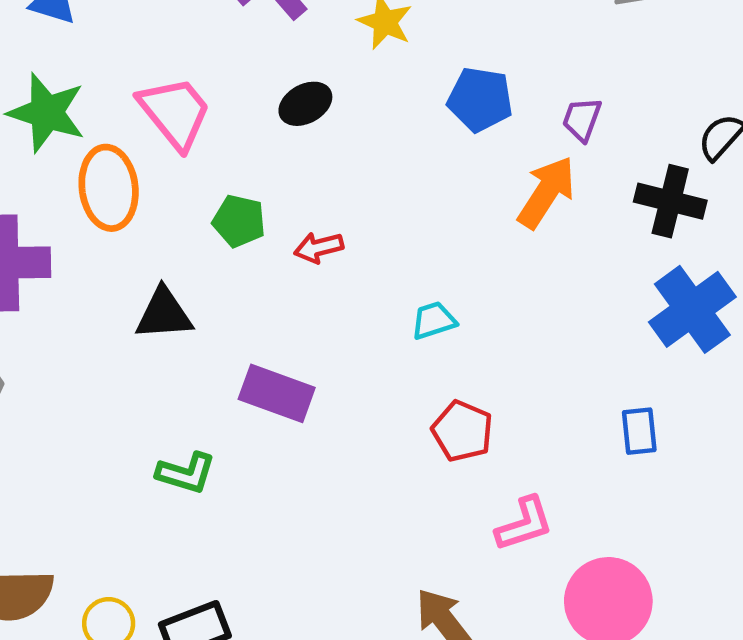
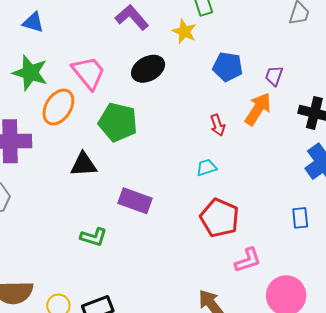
black ellipse: (305, 104) -> (148, 69), size x1.4
orange ellipse: (109, 188) -> (58, 107), turned 39
green pentagon: (239, 221) -> (118, 122), size x1.6
red arrow: (319, 248) -> (218, 125), moved, turned -95
red pentagon: (462, 431) -> (220, 218), size x1.4

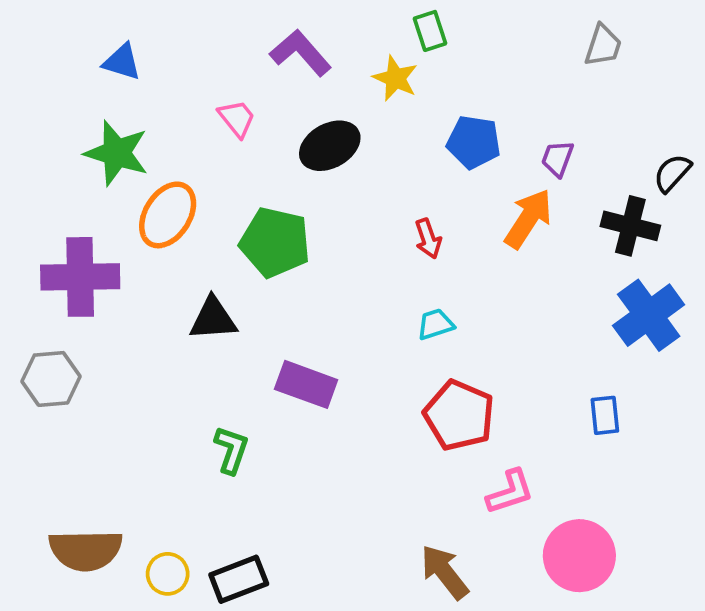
pink trapezoid: (89, 73) -> (237, 118), moved, size x0.6
red arrow: (218, 125) -> (428, 239), moved
green L-shape: (94, 237) -> (231, 450), turned -88

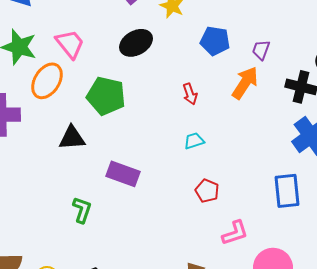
pink trapezoid: (237, 118) -> (70, 44), moved, size x1.4
red pentagon: (459, 415) -> (207, 191), size x0.6
blue rectangle: (605, 415) -> (287, 191), size x1.6

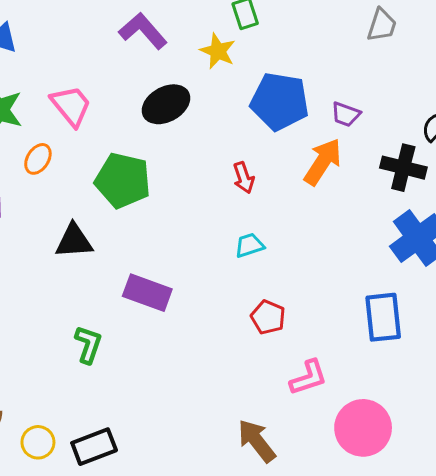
blue pentagon: (215, 41) -> (280, 101), size x1.4
purple trapezoid: (261, 50) -> (346, 114), turned -90
orange ellipse: (47, 81) -> (38, 159), size x0.6

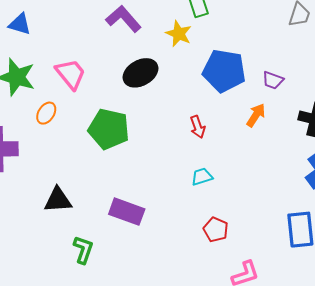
orange arrow: (323, 162) -> (256, 115), size x0.7
black triangle: (74, 241) -> (58, 200), moved

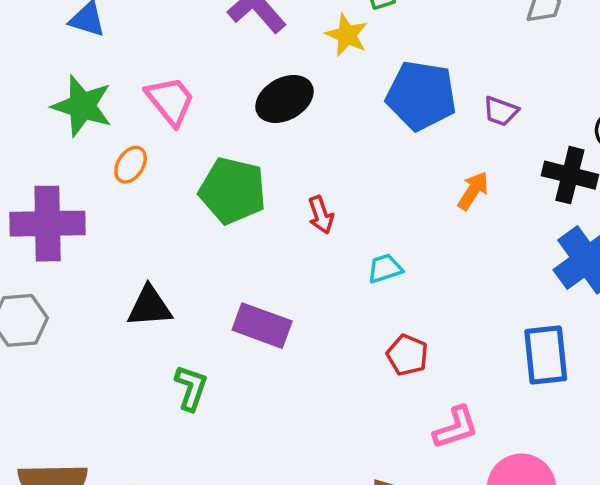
orange arrow: (256, 115) -> (473, 191), moved
red arrow: (198, 127) -> (321, 215), moved

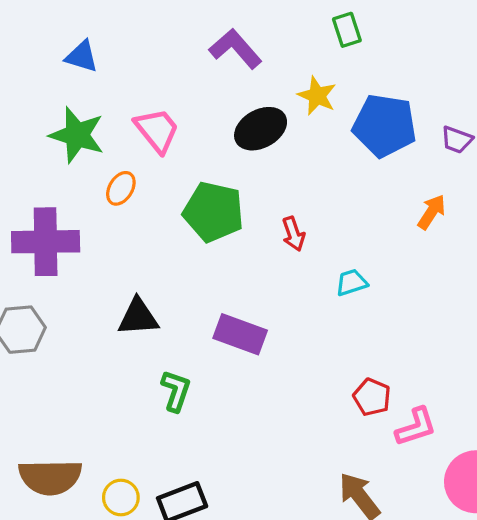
yellow star: (347, 35) -> (317, 96), moved
red pentagon: (407, 355) -> (372, 397), moved

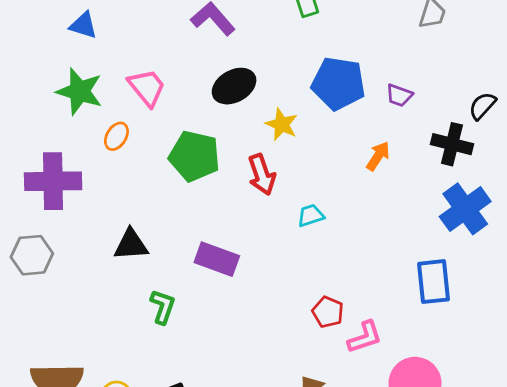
yellow star: (317, 96) -> (282, 124), moved
red arrow: (294, 234) -> (262, 175), size x1.4

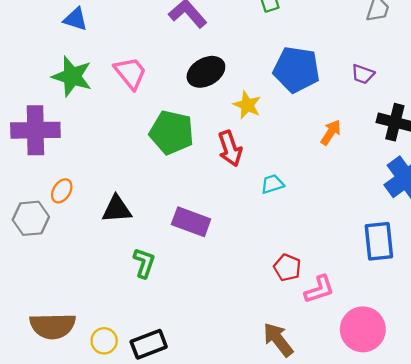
purple trapezoid: (399, 95) -> (363, 74), moved
orange ellipse: (116, 136) -> (62, 191), moved
purple cross: (53, 181) -> (35, 130), moved

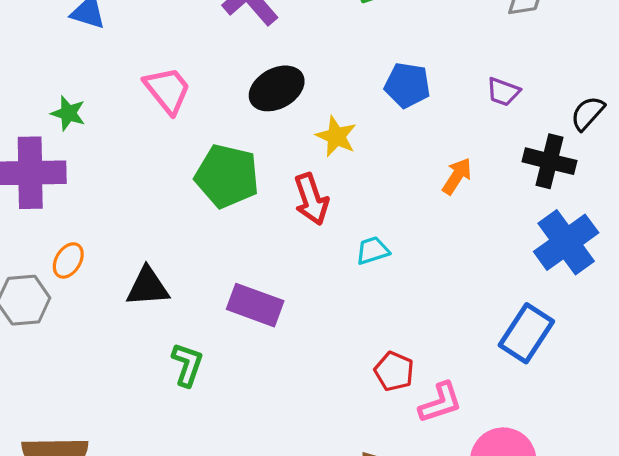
blue pentagon: (296, 70) -> (407, 85), size x0.7
green star: (72, 76) -> (68, 113), moved, size x0.6
blue rectangle: (379, 241) -> (526, 333), turned 39

